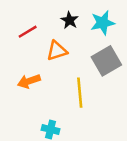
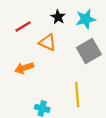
orange triangle: (57, 51) -> (47, 42), turned 42
yellow line: (80, 93) -> (77, 94), moved

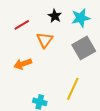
orange triangle: (47, 42) -> (45, 40), turned 42
yellow line: (77, 94) -> (73, 89), turned 30

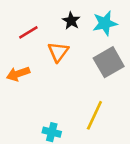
orange arrow: (23, 64) -> (18, 74), moved

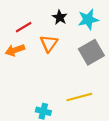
orange arrow: (18, 74) -> (15, 50), moved
yellow line: (94, 115) -> (79, 97), turned 50

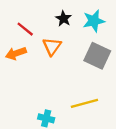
red line: (24, 27) -> (25, 29), turned 70
gray square: (91, 52) -> (97, 56), turned -35

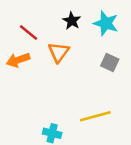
cyan star: (94, 21) -> (106, 23), turned 30
gray square: (97, 56) -> (110, 63), size x0.6

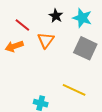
gray square: (110, 63) -> (85, 48), size x1.6
yellow line: (95, 116) -> (74, 90), turned 40

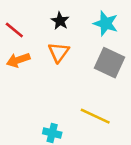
black star: (56, 16) -> (60, 21), moved
red line: (22, 25) -> (14, 30), moved

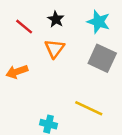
red line: (14, 30) -> (24, 27), moved
orange arrow: (18, 60) -> (17, 72), moved

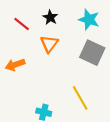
yellow line: (89, 108) -> (80, 98), turned 35

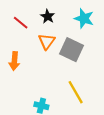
gray square: (92, 53) -> (71, 50), moved
orange arrow: (15, 65) -> (14, 61), turned -66

